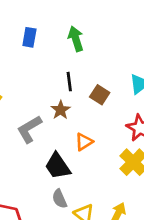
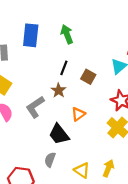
blue rectangle: (29, 37) -> (31, 35), size x1.5
black line: (69, 82) -> (64, 68), turned 32
gray semicircle: (60, 199) -> (50, 160), moved, turned 48

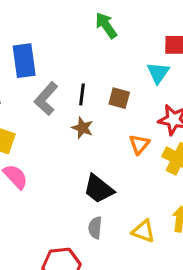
green arrow: (67, 34) -> (106, 25), moved
gray L-shape: (35, 107) -> (46, 99), moved
orange triangle: (78, 114) -> (139, 144), moved

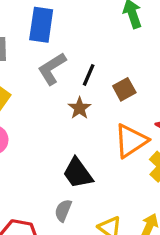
brown square: (119, 98) -> (124, 89), turned 30
orange triangle: (139, 144) -> (131, 141), size x1.6

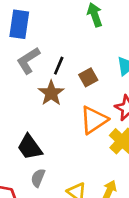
brown star: (80, 108) -> (51, 93), size x1.4
black trapezoid: (78, 173) -> (30, 147), moved

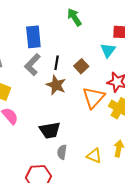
blue rectangle: (19, 24) -> (33, 37), moved
black trapezoid: (30, 147) -> (50, 130), turned -50

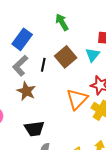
blue rectangle: (33, 37) -> (22, 39), turned 40
brown square: (81, 66) -> (66, 57), moved, size x1.5
brown star: (56, 85) -> (26, 91), moved

